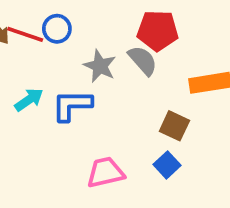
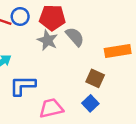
red pentagon: (158, 31) -> (52, 18), moved
blue L-shape: (72, 105) -> (23, 86), moved

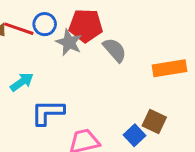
gray star: (48, 40) -> (69, 42), moved
brown square: (95, 78) -> (154, 122), moved

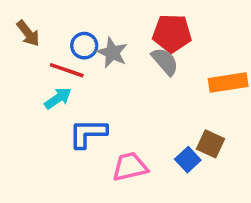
blue circle: (45, 24) -> (84, 46), moved
red pentagon: (86, 26) -> (172, 33), moved
red line: (19, 29) -> (67, 70), moved

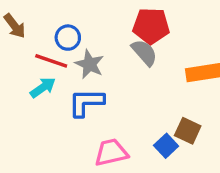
gray star: (112, 53) -> (89, 64), moved
blue L-shape: (88, 133) -> (86, 102), moved

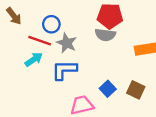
gray semicircle: (144, 53) -> (105, 35), turned 138
blue square: (166, 146) -> (108, 89), moved

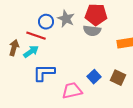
brown arrow: (14, 16) -> (14, 48), moved, turned -126
gray star: (67, 43) -> (66, 19), moved
blue L-shape: (64, 70) -> (44, 73), moved

